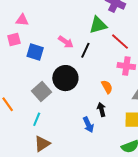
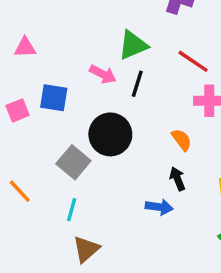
green triangle: (98, 25) -> (133, 45), moved
pink square: (14, 40) -> (18, 110), moved
blue arrow: (88, 125) -> (159, 207), turned -49

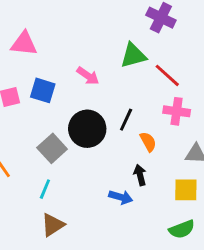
green triangle: (133, 45) -> (133, 55), moved
pink triangle: (25, 47) -> (24, 44), size x1.4
black line: (137, 84) -> (126, 120), moved

